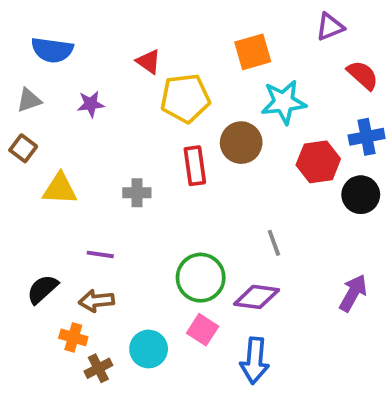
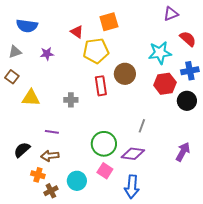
orange square: (253, 52) -> (109, 22), moved
cyan star: (284, 102) -> (160, 53), moved
gray line: (274, 243) -> (142, 126), turned 40

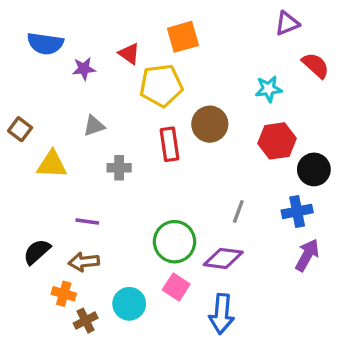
gray triangle: (15, 52) -> (94, 126), moved
cyan star: (160, 53) -> (269, 89), size x0.7
purple star: (47, 54) -> (84, 69), moved
blue cross: (190, 71) -> (297, 211), moved

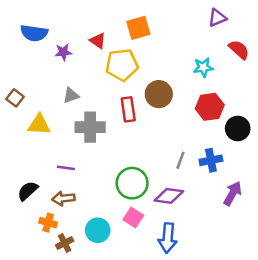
gray cross: (119, 168) -> (90, 127), size x1.6
blue cross: (297, 211) -> (211, 160), moved

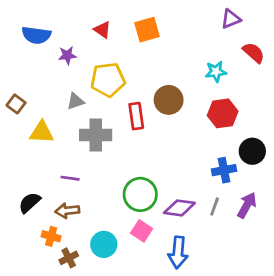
red triangle: (98, 41) -> (102, 30), moved
yellow pentagon: (122, 65) -> (108, 80), moved
black circle: (238, 128) -> (252, 151), moved
gray line: (180, 160) -> (215, 207), moved

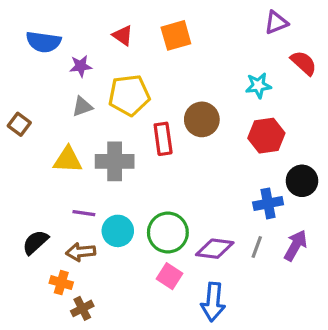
gray triangle: (75, 101) -> (82, 106), moved
yellow triangle: (42, 132) -> (68, 160), moved
cyan circle: (104, 244) -> (118, 231), moved

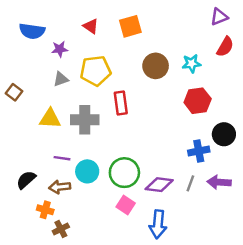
purple triangle: (276, 22) -> (219, 17), moved
red semicircle: (304, 63) -> (225, 47), turned 78
brown circle: (202, 119) -> (156, 66), moved
purple arrow: (296, 245) -> (219, 182), turned -115

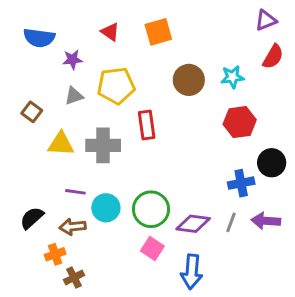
brown square: (14, 92) -> (32, 112), moved
orange cross: (45, 210) -> (55, 254), turned -35

